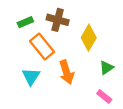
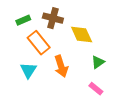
yellow diamond: (89, 38) -> (82, 34), turned -55

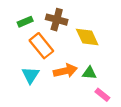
green triangle: (98, 62) -> (89, 73), moved, turned 40
orange arrow: (61, 66) -> (65, 71), turned -85

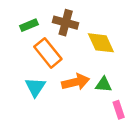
pink rectangle: (102, 95) -> (119, 110), turned 32

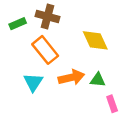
brown cross: (66, 23) -> (47, 16), moved
green rectangle: (29, 25) -> (18, 24), moved

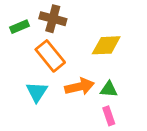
yellow diamond: (95, 40) -> (106, 45), turned -68
pink rectangle: (112, 104) -> (109, 116), moved

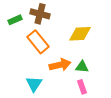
cyan triangle: (37, 92) -> (34, 84), moved

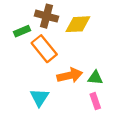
green rectangle: (15, 20) -> (22, 31), moved
yellow diamond: (80, 34) -> (78, 24), moved

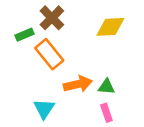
brown cross: (46, 16) -> (52, 18), turned 30
yellow diamond: (78, 24) -> (110, 27), moved

